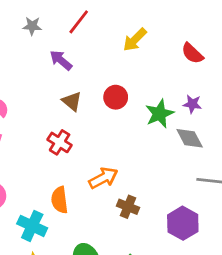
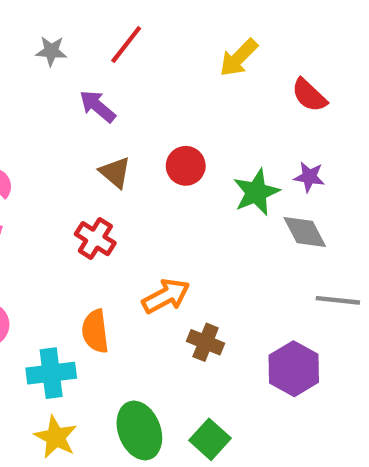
yellow arrow: (135, 40) -> (239, 58), moved
cyan cross: (32, 226) -> (51, 373), turned -32

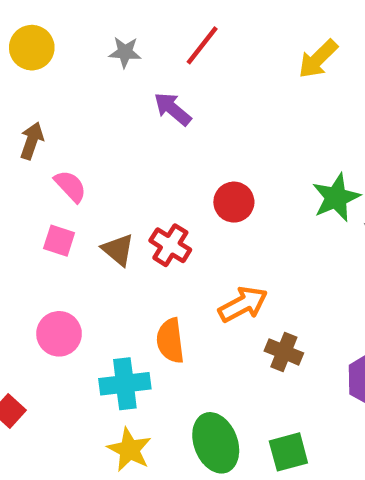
red circle: (186, 166) -> (234, 202), moved
brown triangle: (115, 172) -> (118, 250), moved
green square: (210, 439) -> (288, 452), turned 33

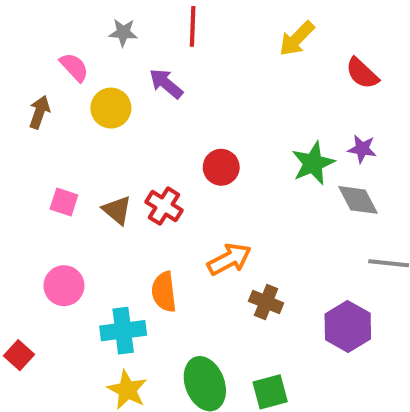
red line: (202, 45) -> (193, 26), turned -36
yellow circle: (32, 48) -> (111, 108), moved
pink semicircle: (70, 186) -> (74, 67), moved

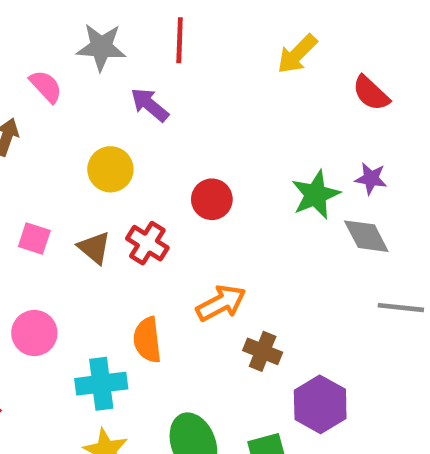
gray star: (123, 32) -> (101, 47), size x1.5
yellow circle: (111, 108) -> (110, 169), moved
purple hexagon: (348, 327) -> (320, 404), moved

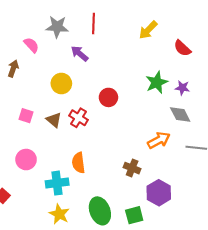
green star: (316, 195) -> (157, 82), moved
orange arrow: (221, 303) -> (159, 140), moved

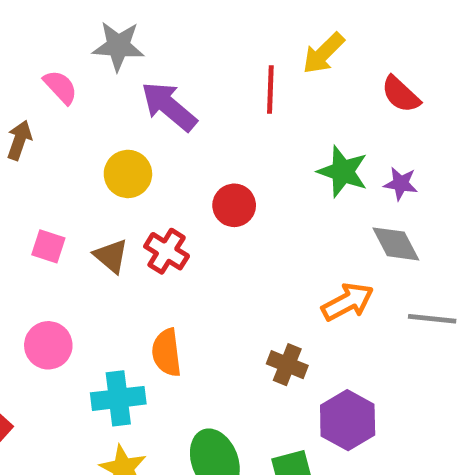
red line: (93, 24) -> (270, 89), moved
purple arrow: (80, 54) -> (169, 106), size x1.4
green star: (157, 82) -> (343, 172), turned -30

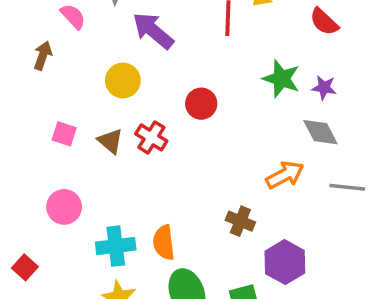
orange semicircle: (167, 353) -> (164, 243), moved

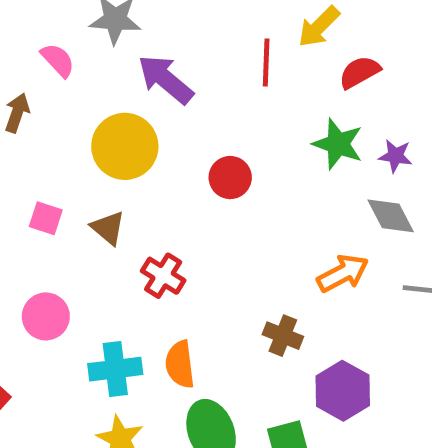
red semicircle: (324, 22) -> (360, 72), moved, turned 108
yellow circle: (123, 80) -> (125, 146), size x1.4
red cross: (151, 137) -> (163, 276), moved

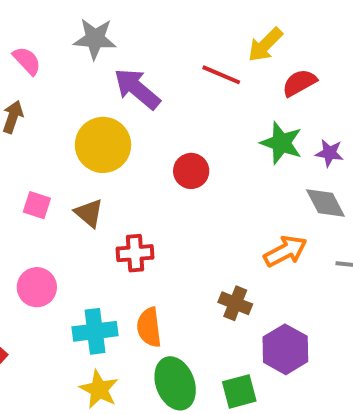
pink semicircle: (58, 60) -> (27, 61), moved
red line: (266, 63) -> (221, 75), turned -69
red cross: (163, 276) -> (135, 253), turned -36

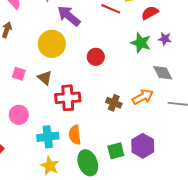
purple star: (329, 153) -> (165, 39), moved
red cross: (135, 253) -> (68, 98), size x1.4
brown cross: (235, 303) -> (114, 103), moved
green square: (239, 391) -> (116, 151), moved

